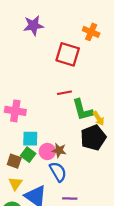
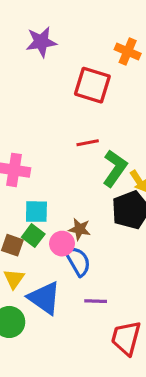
green L-shape: (83, 110) -> (115, 168), turned -130
pink circle: (47, 151) -> (62, 244), moved

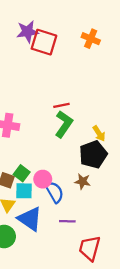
red square: (92, 85) -> (44, 42), moved
green L-shape: (115, 168) -> (64, 124), moved
cyan square: (36, 212) -> (24, 191), moved
brown star: (80, 229) -> (83, 181), moved

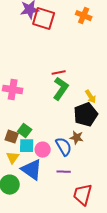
pink circle: (43, 179) -> (43, 150), moved
blue semicircle: (54, 192) -> (64, 147), moved

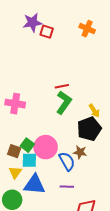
red square: (44, 19) -> (47, 32), size x0.6
pink circle: (43, 150) -> (46, 147), moved, size x1.5
blue triangle: (32, 170) -> (34, 185), turned -30

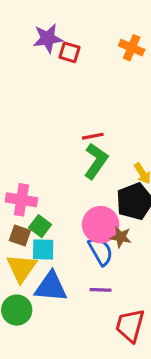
pink cross: (15, 104) -> (21, 200), moved
pink circle: (46, 147) -> (101, 225), moved
yellow triangle: (15, 172) -> (21, 268), size x1.5

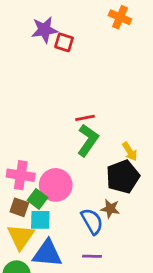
orange cross: (132, 48) -> (120, 17), moved
pink circle: (101, 225) -> (56, 185), moved

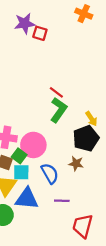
red line: (85, 118) -> (56, 92), turned 48
blue semicircle: (92, 221) -> (50, 173), moved

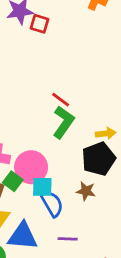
yellow arrow: (91, 119) -> (106, 133), turned -64
cyan square: (21, 172) -> (42, 187), moved

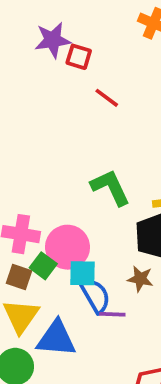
red line: (61, 100) -> (107, 98), moved
green L-shape: (63, 122) -> (110, 187), turned -60
purple line: (68, 239) -> (112, 314), moved

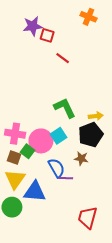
cyan square: (82, 273) -> (59, 136), moved, turned -35

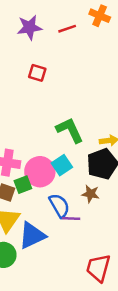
red square: (47, 35) -> (37, 73), moved
red line: (63, 58) -> (67, 29), moved, turned -56
green square: (27, 151) -> (23, 185), turned 32
blue triangle: (35, 192) -> (32, 235), turned -30

